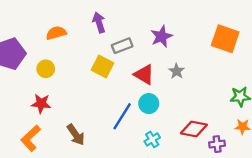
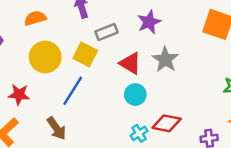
yellow circle: (46, 69) -> (45, 57), moved, size x1.6
gray star: (177, 71) -> (165, 59), size x1.5
blue line: (122, 116) -> (73, 91), moved
red diamond: (194, 129) -> (167, 123), moved

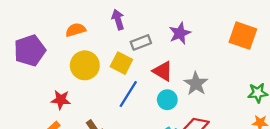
gray star: (165, 59) -> (196, 84), moved
blue line: (73, 91) -> (128, 94), moved

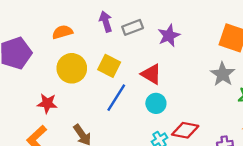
gray rectangle: (141, 42) -> (133, 27), moved
gray star: (196, 84) -> (223, 74), moved

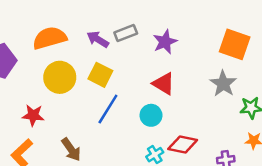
purple arrow: (106, 22) -> (98, 39), moved, turned -42
orange semicircle: (62, 32) -> (50, 38), size x1.5
red triangle: (151, 74) -> (164, 84), moved

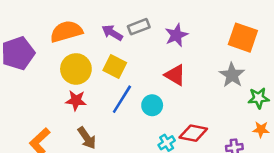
red star: (33, 115) -> (76, 100), moved
cyan circle: (151, 115) -> (152, 105), moved

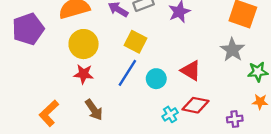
yellow square: (115, 67) -> (135, 42), moved
red triangle: (175, 75) -> (191, 71), moved

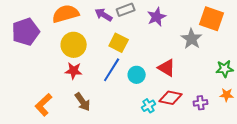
gray star: (232, 50) -> (192, 39), moved
purple cross: (235, 119) -> (201, 103), moved

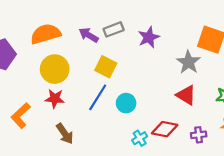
red triangle: (167, 68) -> (186, 95), moved
orange L-shape: (44, 105) -> (21, 116), moved

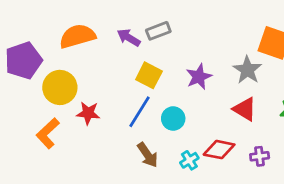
purple star: (149, 37) -> (199, 77), moved
yellow circle: (55, 69) -> (60, 87), moved
brown arrow: (65, 134) -> (148, 155), moved

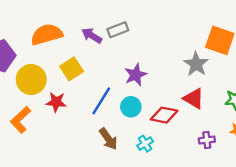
yellow square: (149, 75) -> (72, 69), moved, turned 30
purple star: (199, 77) -> (136, 75), moved
red diamond: (219, 150) -> (164, 115), moved

